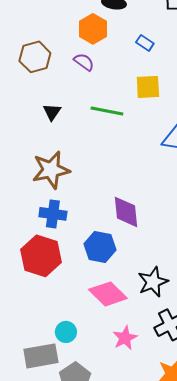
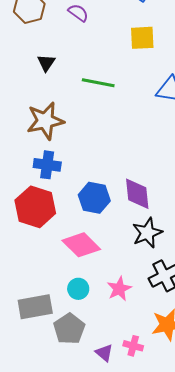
green line: (107, 111) -> (98, 83), moved
purple diamond: (126, 212) -> (137, 194), moved
pink diamond: (108, 294) -> (81, 245), moved
cyan circle: (66, 332) -> (78, 289), moved

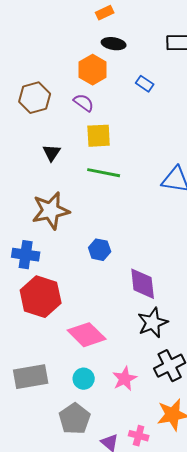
yellow square: (142, 38) -> (99, 136), moved
blue cross: (47, 165) -> (26, 255), moved
blue hexagon: (94, 198) -> (100, 250), moved, size x0.7
gray rectangle: (35, 307) -> (31, 377), moved

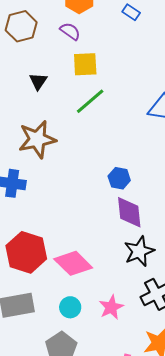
green line: (104, 173) -> (90, 101), turned -52
blue hexagon: (100, 250) -> (119, 178), moved
red hexagon: (41, 297) -> (26, 252), moved

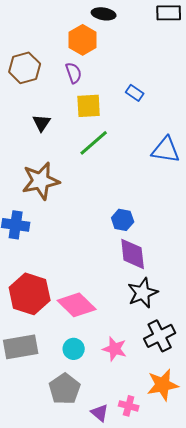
blue rectangle: (131, 12) -> (135, 93), moved
purple semicircle: (70, 31) -> (74, 73), turned 35
pink star: (111, 307) -> (115, 349), turned -30

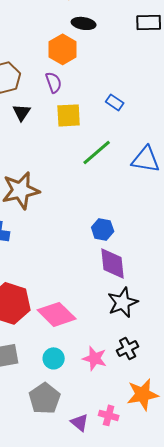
black triangle: (42, 123) -> (22, 112), moved
green line: (94, 143) -> (97, 152), moved
black cross: (160, 336) -> (128, 348), moved, size x0.7

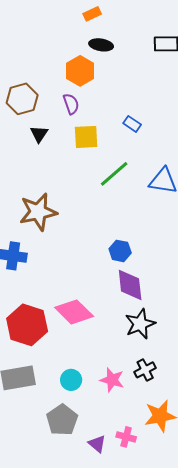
pink diamond: (57, 314) -> (74, 312), moved

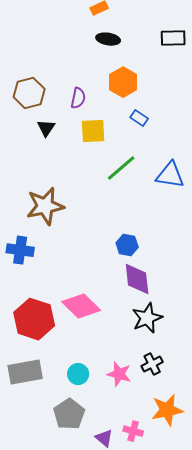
orange hexagon: (80, 71) -> (123, 82), moved
purple semicircle: (71, 104) -> (78, 98), turned 30

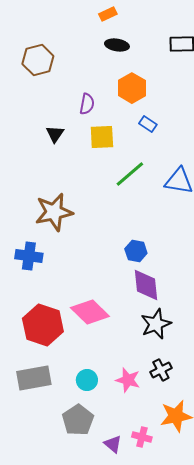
brown hexagon: (29, 93) -> (38, 60), moved

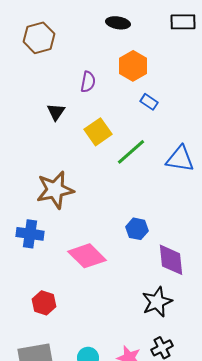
yellow square: (102, 137) -> (98, 132), moved, turned -32
purple diamond: (146, 285) -> (171, 260), moved
pink diamond: (90, 312) -> (87, 256), moved
red hexagon: (43, 325) -> (44, 303), size x0.6

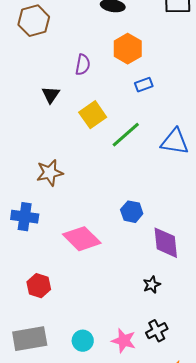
blue rectangle: (149, 102) -> (144, 85), turned -54
brown star: (55, 190) -> (50, 173), size x0.7
black star: (157, 302) -> (152, 285), size x0.6

